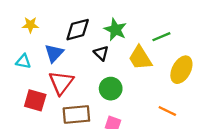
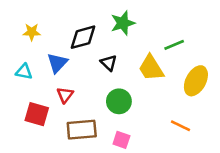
green star: (115, 30) -> (123, 23), moved, turned 30
red triangle: (61, 83) -> (65, 95), size x0.6

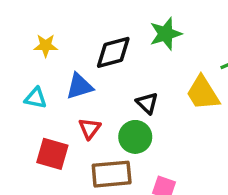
blue triangle: (57, 63) -> (79, 86), turned 30
black triangle: (109, 63) -> (147, 103), moved
green circle: (119, 101) -> (135, 137), moved

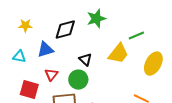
yellow trapezoid: (203, 93) -> (118, 54), turned -110

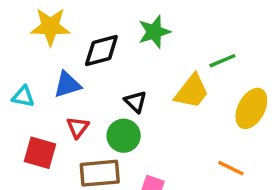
yellow star: (25, 26) -> (50, 27), moved, size x1.6

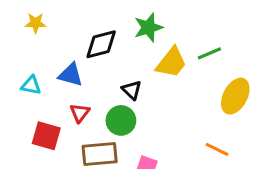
yellow star: (50, 27) -> (36, 23), moved, size x0.6
blue triangle: (67, 85) -> (71, 75), turned 32
yellow trapezoid: (192, 91) -> (171, 63), moved

